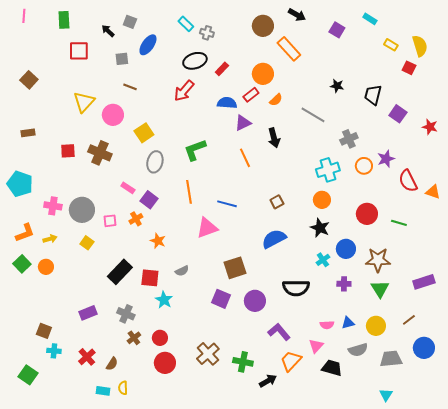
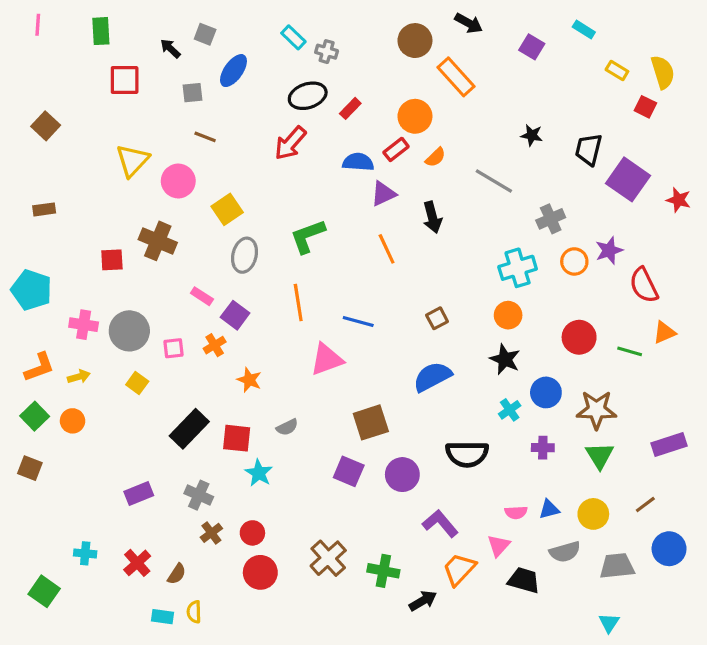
purple square: (398, 114) -> (628, 179), size x1.5
red square: (68, 151) -> (112, 260), moved
orange triangle: (433, 192) -> (664, 333), moved, turned -42
brown square: (44, 331) -> (30, 468), moved

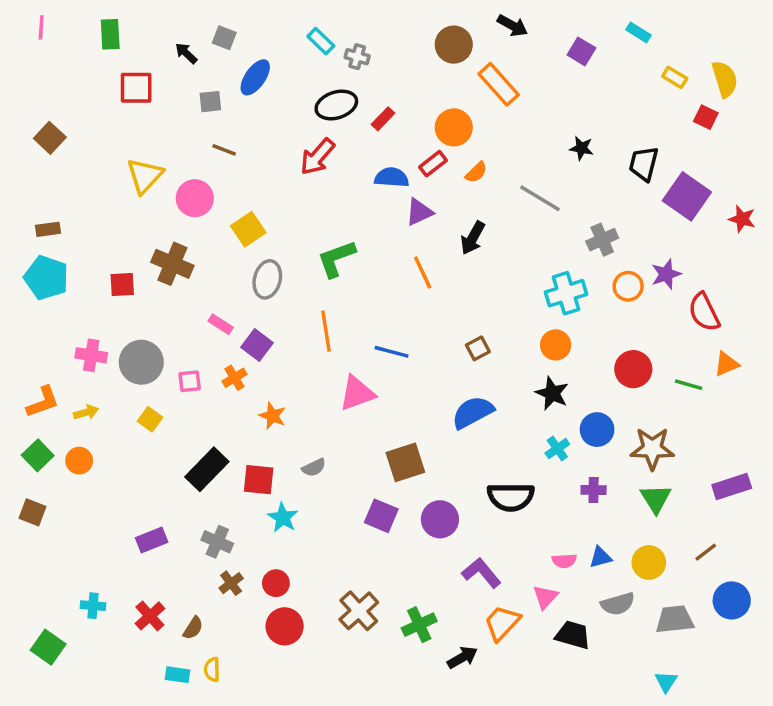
black arrow: (432, 217) -> (473, 238), turned 44
cyan pentagon: (31, 290) -> (46, 278), moved
green cross: (383, 571) -> (419, 625), turned -36

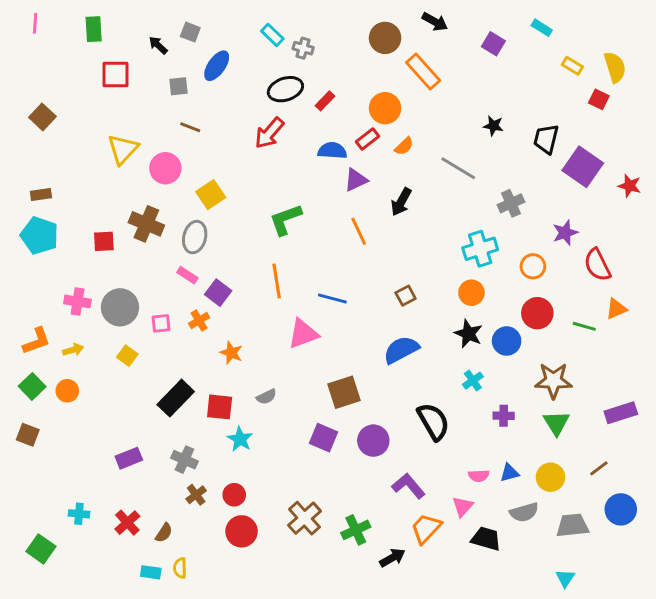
gray ellipse: (267, 279) -> (195, 237), moved
orange circle: (628, 286) -> (533, 266), moved
blue circle: (597, 430) -> (507, 341), moved
black semicircle: (511, 497) -> (433, 422), turned -120

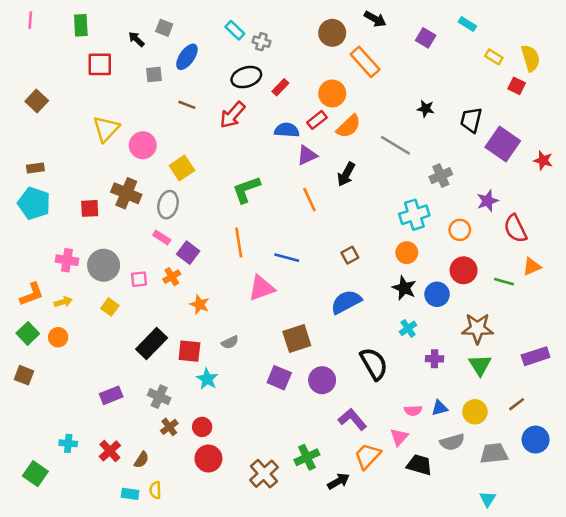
brown line: (190, 127) -> (187, 105), moved
orange semicircle: (404, 146) -> (349, 126), size x1.5
brown cross: (304, 518) -> (264, 474), moved

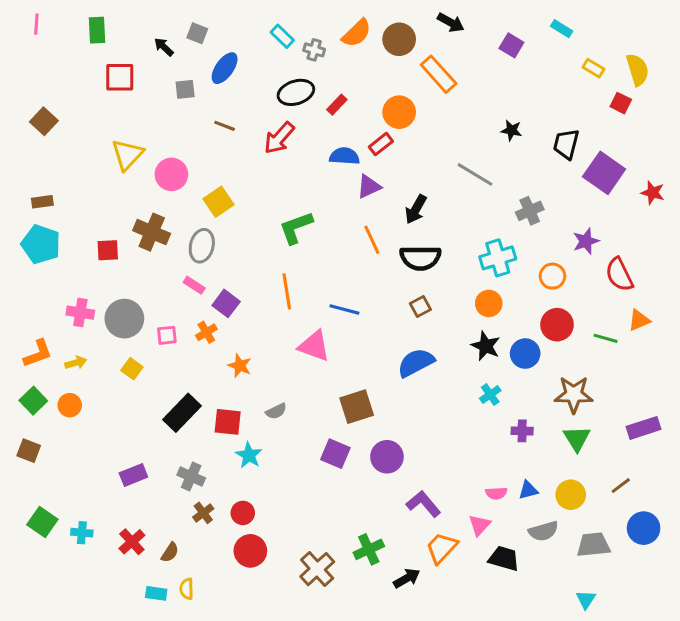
orange semicircle: (349, 126) -> (357, 33), moved
pink triangle: (261, 288) -> (314, 346), turned 40
black semicircle: (374, 364) -> (420, 258), moved, turned 120
green square: (35, 474) -> (42, 522), moved

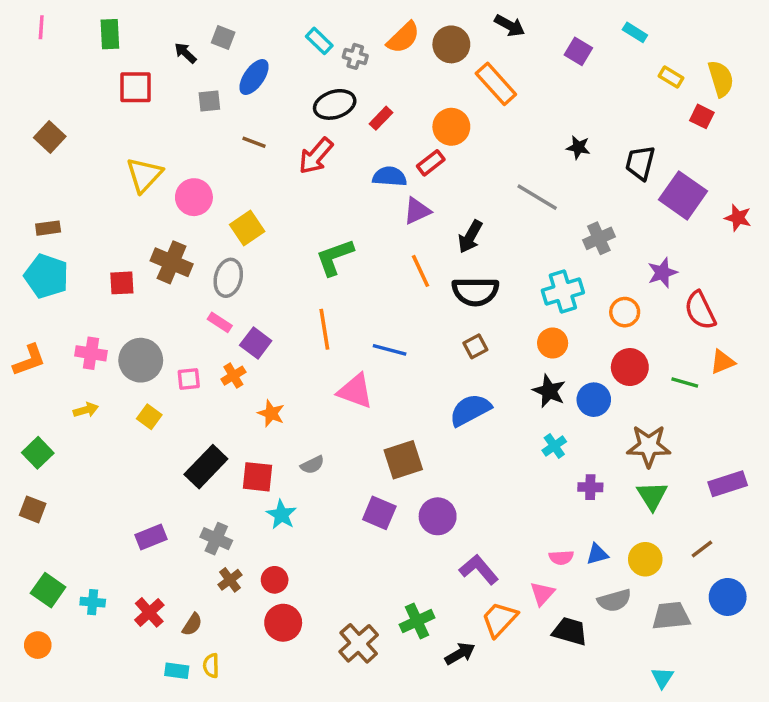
orange L-shape: (38, 354) -> (29, 360), moved
orange circle: (70, 405) -> (38, 645), moved

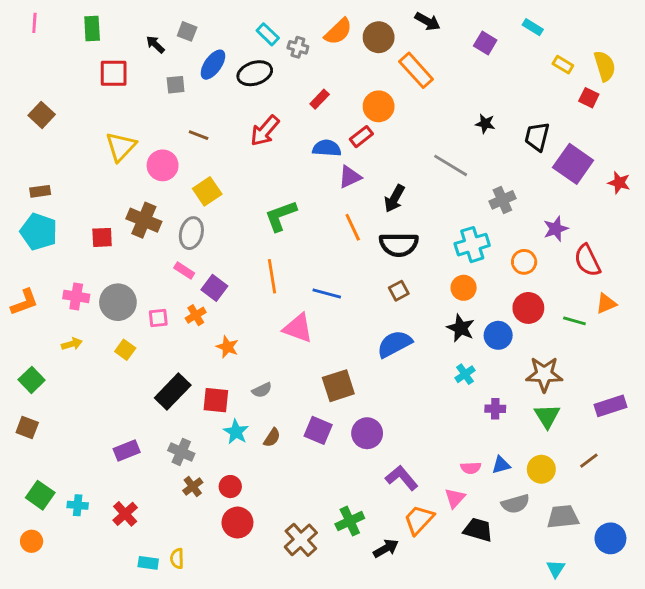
black ellipse: (335, 104) -> (255, 73), moved
brown line: (254, 142) -> (199, 135), moved
blue circle: (728, 597) -> (610, 538), moved
brown semicircle: (192, 624) -> (272, 438), moved

